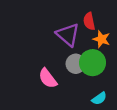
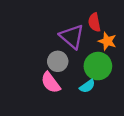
gray circle: (76, 64) -> (58, 61), moved
cyan semicircle: (99, 98) -> (87, 86), moved

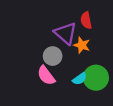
orange star: (107, 41) -> (82, 45), moved
green circle: (98, 66) -> (96, 78), moved

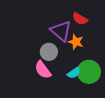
red semicircle: (86, 20) -> (80, 19), turned -49

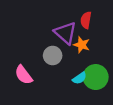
red semicircle: (80, 19) -> (86, 20), turned 70
pink semicircle: (43, 70) -> (24, 75), moved

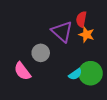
orange star: (82, 45) -> (86, 35), moved
gray circle: (53, 56) -> (41, 53), moved

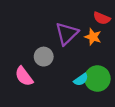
red semicircle: (81, 19) -> (102, 18), moved, turned -77
purple triangle: (62, 32) -> (67, 34), turned 35

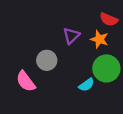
purple triangle: (67, 34) -> (71, 36), size x0.7
green circle: (97, 79) -> (106, 68), moved

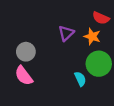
gray circle: (47, 60) -> (26, 52), moved
cyan semicircle: (86, 85) -> (80, 79), turned -80

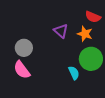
purple triangle: (66, 33) -> (61, 31), turned -35

